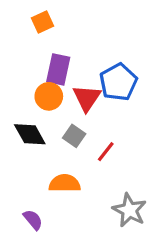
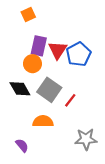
red triangle: (87, 98) -> (58, 50), moved
gray square: (74, 136) -> (49, 90), size x1.6
gray star: (129, 210) -> (86, 139), turned -30

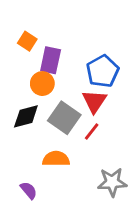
orange square: (28, 14) -> (27, 41), moved, turned -32
red triangle: (58, 50) -> (94, 101), moved
black diamond: (20, 89) -> (26, 116), turned -75

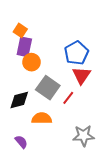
purple rectangle: (51, 60) -> (24, 47), moved
red triangle: (94, 101) -> (82, 75), moved
black diamond: (26, 116) -> (19, 100), moved

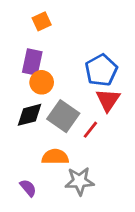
orange square: (20, 30) -> (42, 21), moved, turned 32
black diamond: (19, 100) -> (29, 115), moved
gray star: (84, 136) -> (80, 181), moved

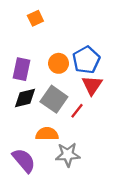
purple rectangle: (32, 62) -> (22, 69), moved
orange circle: (42, 82) -> (59, 63), moved
purple semicircle: (28, 188) -> (24, 160), size x1.6

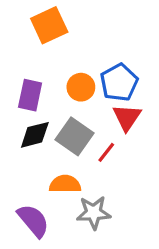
orange square: (35, 18) -> (49, 25), size x1.6

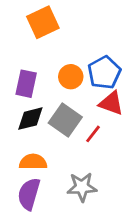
red triangle: (127, 117) -> (111, 103), turned -44
orange semicircle: (65, 184) -> (33, 162), moved
purple semicircle: (33, 221) -> (29, 194), turned -124

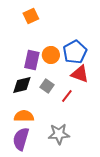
orange square: (43, 22) -> (31, 16), size x0.7
purple rectangle: (26, 84) -> (32, 60), moved
gray square: (65, 120) -> (47, 86), size x0.6

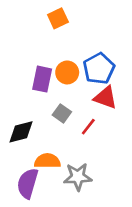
orange square: (31, 16) -> (58, 18), moved
black diamond: (22, 85) -> (21, 132), moved
orange semicircle: (24, 116) -> (47, 161), moved

